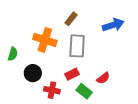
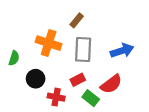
blue arrow: (113, 25) -> (122, 51), moved
red semicircle: (103, 78) -> (111, 84), size x1.5

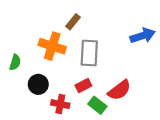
brown rectangle: (77, 20) -> (73, 22), moved
blue arrow: (122, 51) -> (143, 36), moved

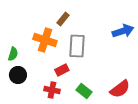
black circle: (38, 84) -> (18, 75), moved
red rectangle: (83, 86) -> (62, 70), moved
red semicircle: (119, 90) -> (120, 89), moved

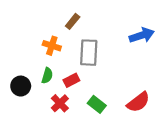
orange cross: (45, 40) -> (52, 46), size x0.7
green semicircle: (13, 54) -> (47, 76), moved
red cross: (52, 90) -> (60, 103), turned 35

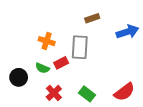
brown rectangle: (73, 21) -> (92, 18), moved, turned 32
green semicircle: (47, 76) -> (42, 68), turned 96
red rectangle: (71, 80) -> (61, 63), moved

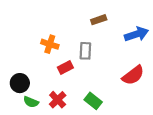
gray rectangle: (80, 47) -> (85, 51), size x0.7
green semicircle: (42, 68) -> (31, 102), moved
red semicircle: (124, 92) -> (133, 75), moved

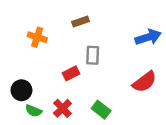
brown rectangle: (99, 20) -> (81, 21), moved
orange cross: (50, 44) -> (37, 37), moved

